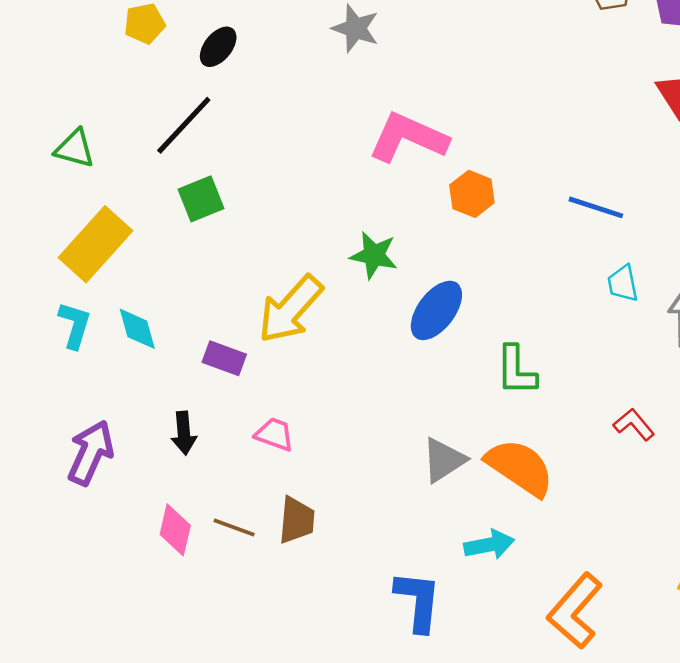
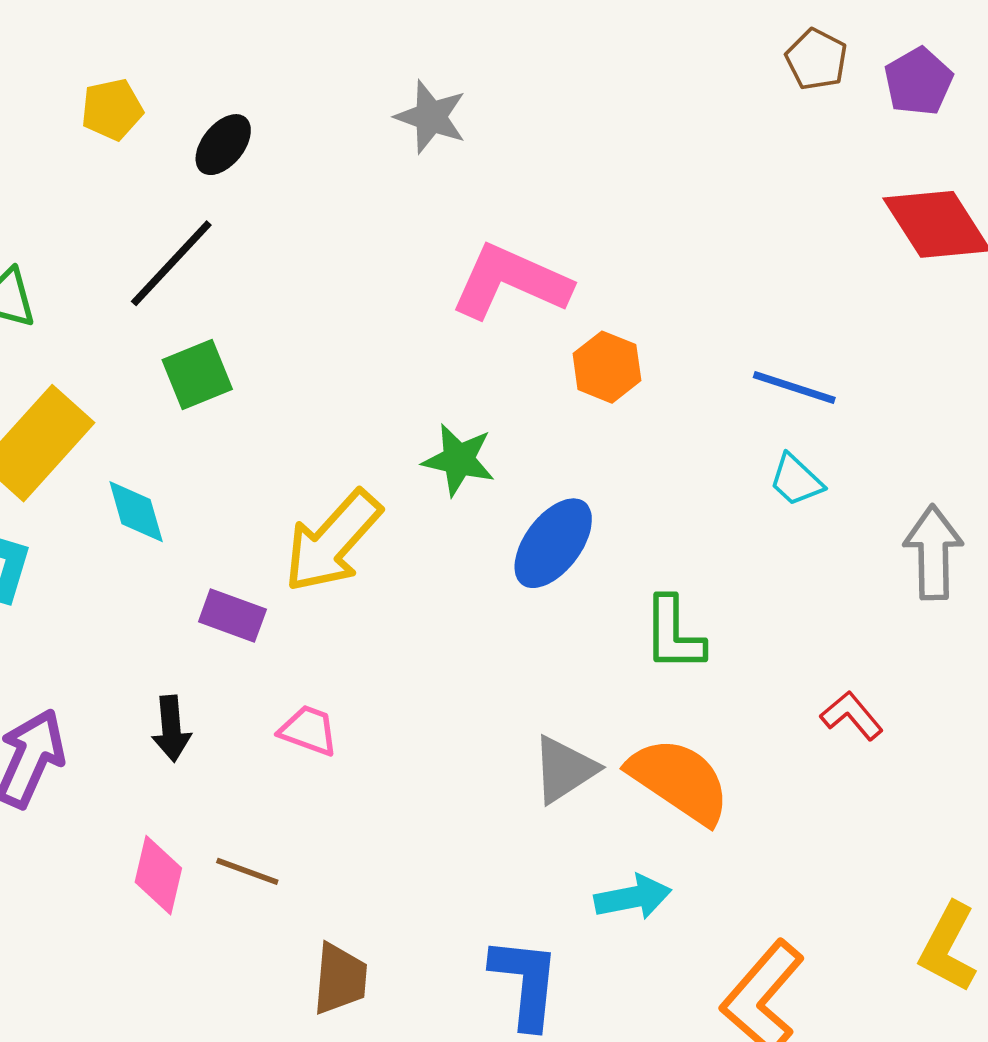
cyan trapezoid: (623, 283) -> (796, 480), moved, turned -36
cyan diamond: (137, 329) -> (136, 512), moved
brown trapezoid: (297, 520) -> (340, 979), moved

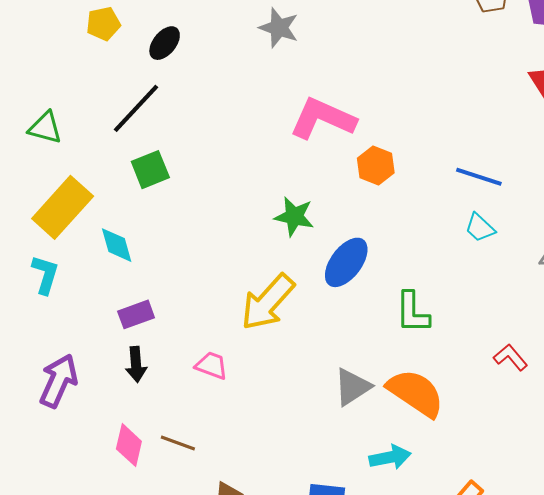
yellow arrow: (333, 541) -> (268, 302), moved
purple rectangle: (232, 615) -> (136, 314), moved, turned -40

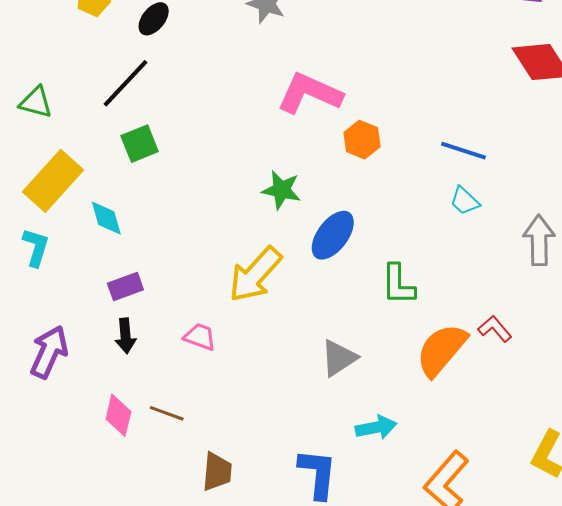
orange semicircle: (416, 393) -> (441, 350), moved, turned -84

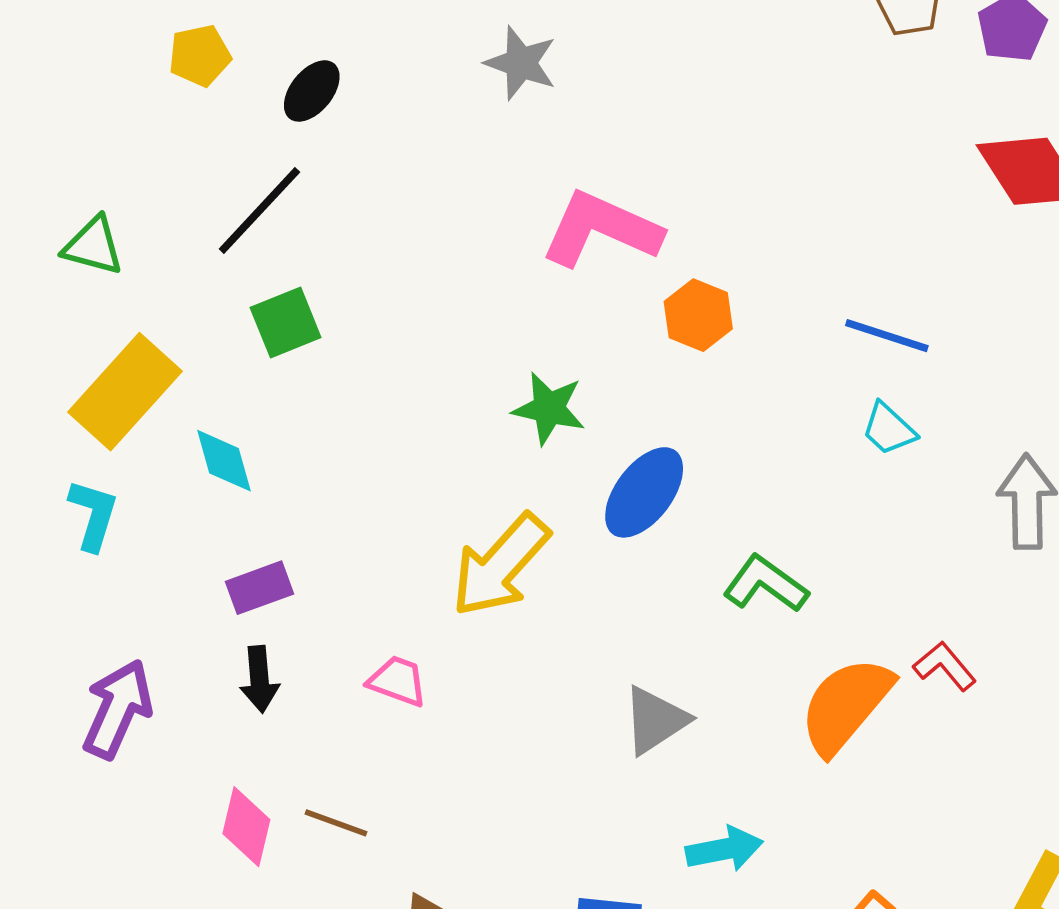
green L-shape: (398, 284) -> (765, 584), turned 126

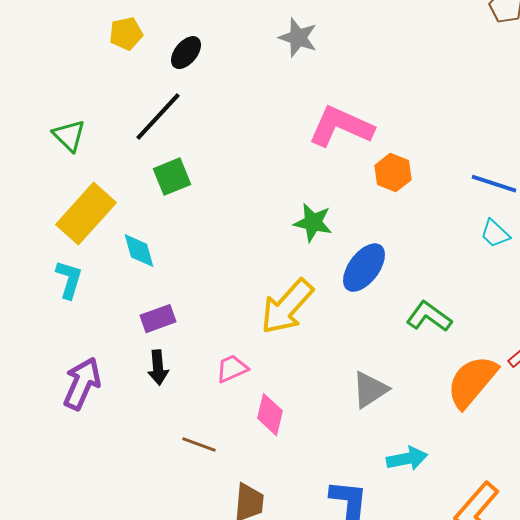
green triangle: (93, 246) -> (69, 136), turned 30
pink trapezoid: (398, 681) -> (232, 369), turned -44
pink diamond: (246, 827) -> (270, 415), moved

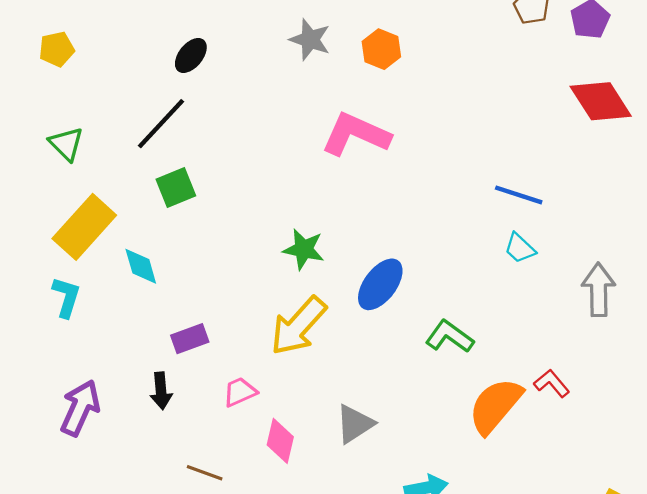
yellow pentagon: (126, 34) -> (57, 49), moved
orange hexagon: (393, 173) -> (381, 49), moved
green star: (313, 223) -> (304, 249), moved
purple rectangle: (158, 319) -> (190, 339), moved
gray triangle: (370, 390) -> (355, 424), moved

